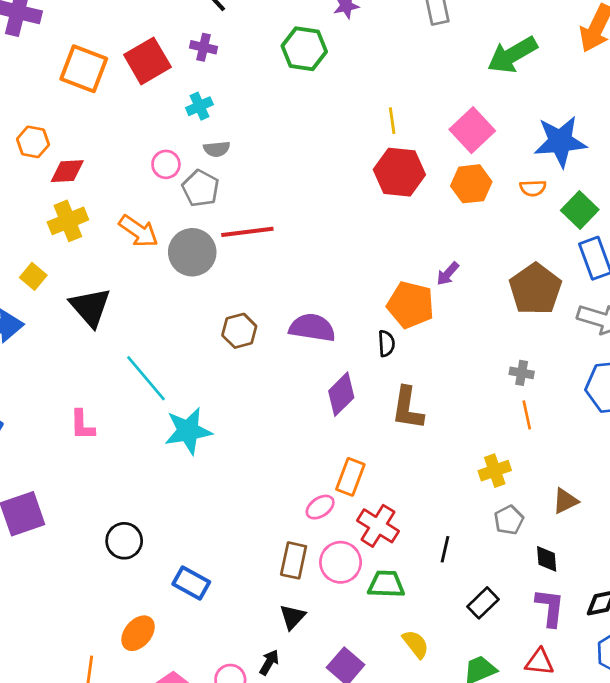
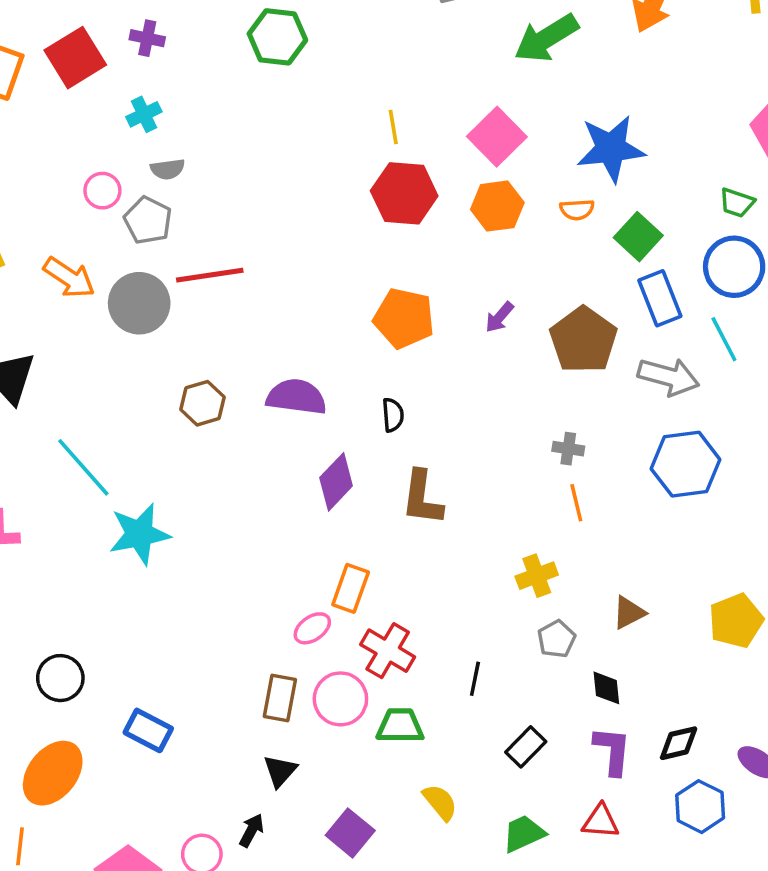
purple arrow: (448, 274) -> (499, 317), moved
orange pentagon: (411, 305) -> (404, 318), moved
orange ellipse: (138, 633) -> (53, 773), moved, size x1.4

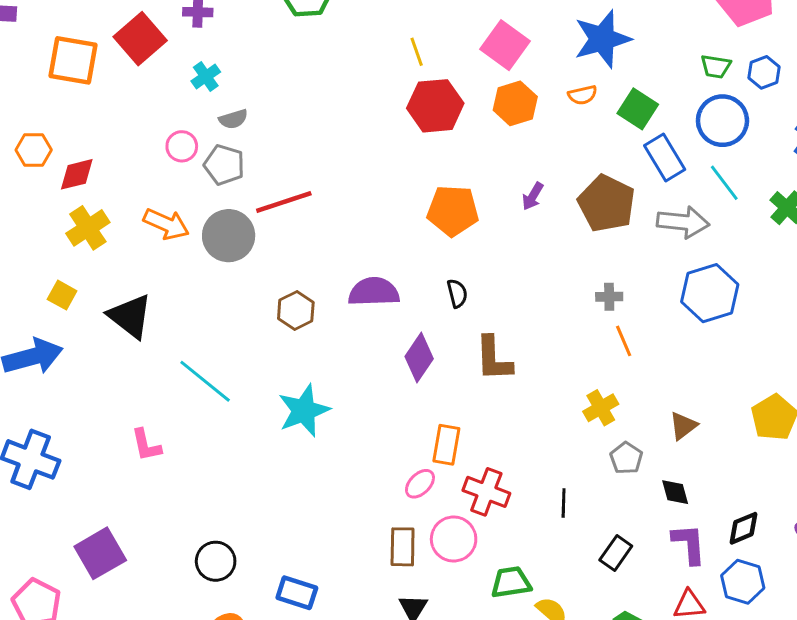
cyan star: (139, 534) -> (304, 411), moved
green trapezoid: (400, 726) -> (511, 582), moved
blue hexagon: (700, 807) -> (743, 582), moved

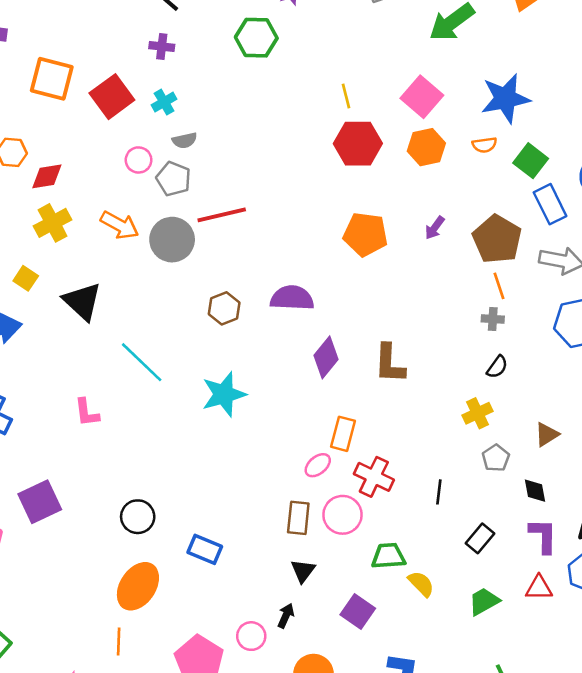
red square: (140, 39) -> (112, 97), moved
black semicircle: (457, 293) -> (497, 367), moved, turned 45
orange line: (624, 341) -> (499, 286), moved

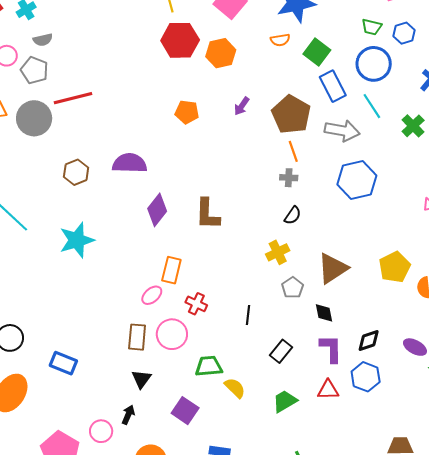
orange hexagon: (426, 147) -> (221, 53), moved
orange pentagon: (365, 234) -> (187, 112), size x0.7
brown triangle: (547, 434) -> (333, 268), size x1.6
red cross: (374, 477) -> (196, 304), size x0.7

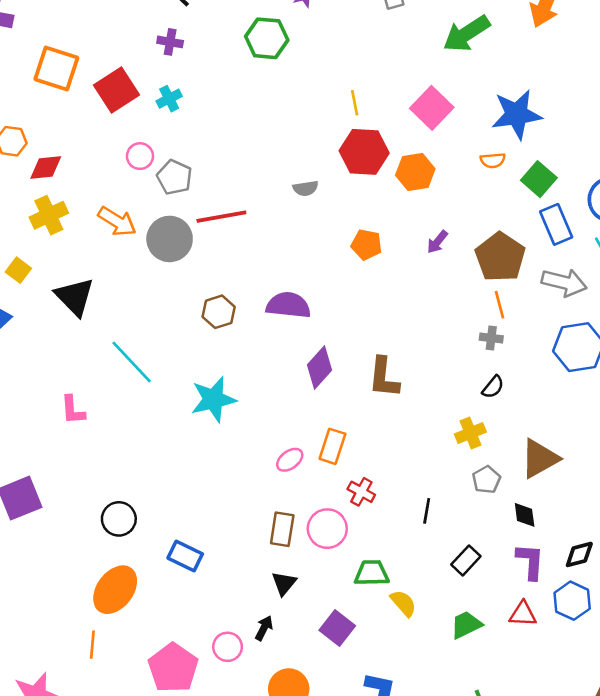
gray semicircle: (43, 40) -> (306, 188), moved
pink ellipse: (152, 295) -> (290, 460), moved

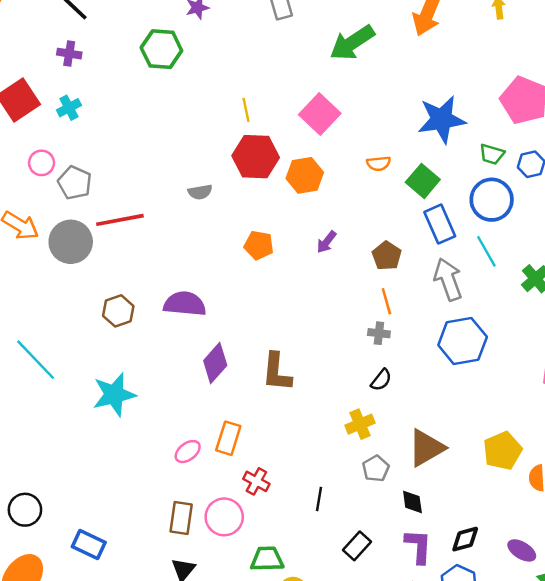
blue star: (517, 114) -> (442, 119), moved
brown pentagon: (500, 257) -> (387, 256), size x0.6
gray arrow: (564, 283) -> (448, 279), turned -123

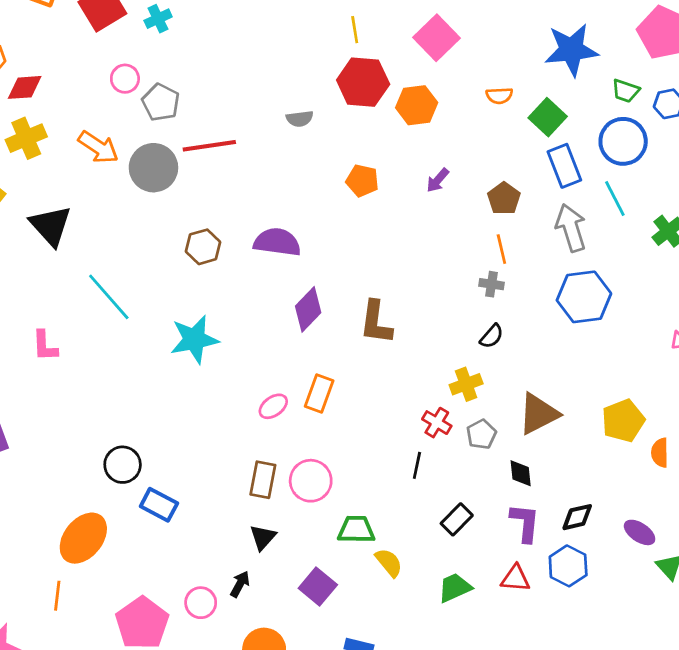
red cross: (256, 481) -> (437, 423), moved
black circle: (25, 510) -> (123, 465), moved

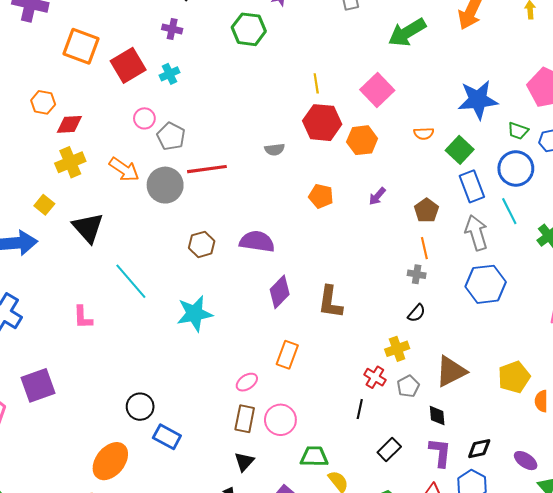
pink ellipse: (273, 406) -> (247, 382), moved

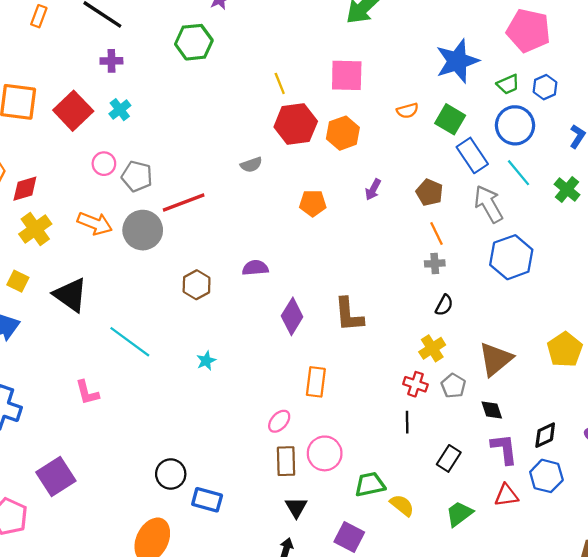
pink square: (377, 90) -> (347, 75), turned -32
green trapezoid: (518, 131) -> (508, 84), turned -30
purple semicircle: (257, 242) -> (255, 268), size x0.7
cyan star: (195, 314) -> (206, 361), size x0.5

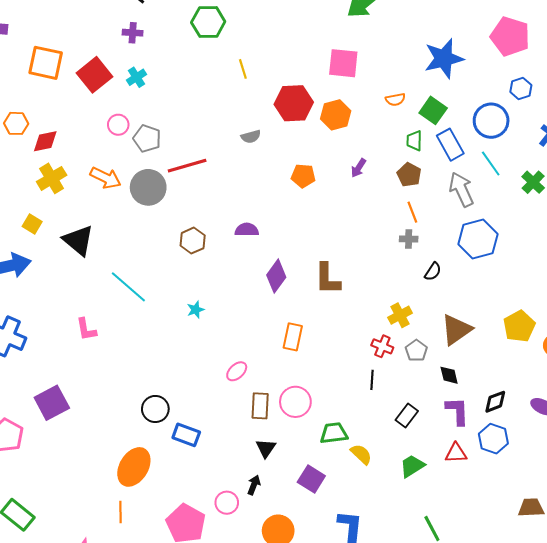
yellow line: (280, 83) -> (243, 69), moved
green trapezoid: (508, 84) -> (414, 141), moved, turned 110
black semicircle: (444, 305) -> (433, 272), moved
pink ellipse: (279, 421) -> (237, 371), moved

